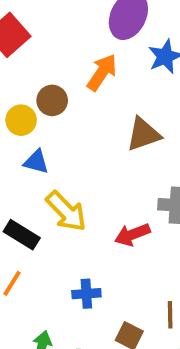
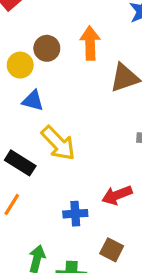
orange arrow: (102, 72) -> (90, 43), moved, turned -36
red arrow: (132, 235) -> (117, 195), moved

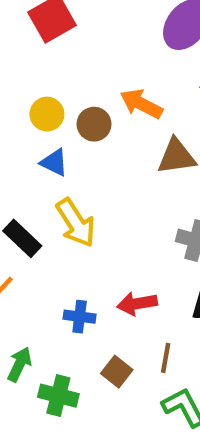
orange arrow: (90, 43) -> (141, 104), turned -72
brown circle: (47, 48) -> (94, 124), moved

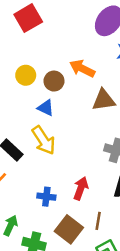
blue triangle: (54, 162) -> (46, 108), moved
red arrow: (137, 304) -> (81, 188), turned 120
brown square: (117, 372) -> (69, 229), size x1.5

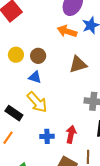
orange arrow: (82, 69) -> (67, 31), moved
blue cross: (46, 197) -> (47, 136), moved

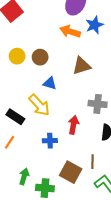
blue triangle: (35, 77) -> (50, 83), moved
red arrow: (71, 134) -> (73, 125), moved

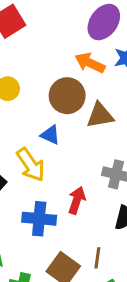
brown circle: (40, 57) -> (67, 96), moved, size x1.5
blue cross: (50, 141) -> (39, 219), size x1.5

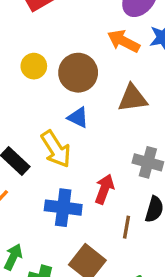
brown circle: (67, 96) -> (78, 73), moved
brown line: (97, 258) -> (126, 227), moved

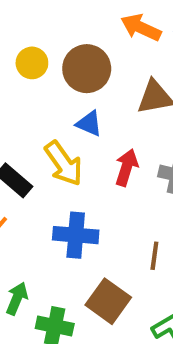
red arrow: (104, 189) -> (127, 167), moved

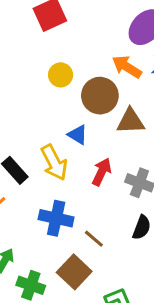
yellow circle: (32, 63) -> (61, 75), moved
brown circle: (87, 69) -> (100, 96), moved
brown line: (154, 256) -> (94, 239), moved, turned -65

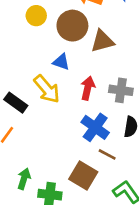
blue cross: (56, 218) -> (95, 127), moved, turned 36
brown line: (94, 239) -> (107, 154), moved

